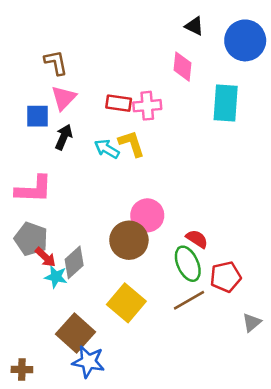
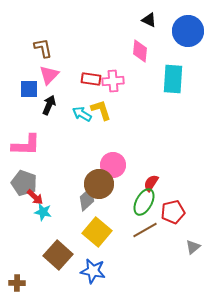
red semicircle: (197, 239) -> (151, 183), turned -90
gray diamond: (74, 262) -> (87, 199), moved
green ellipse: (188, 264) -> (144, 202), turned 52
blue star: (88, 362) -> (93, 271), moved

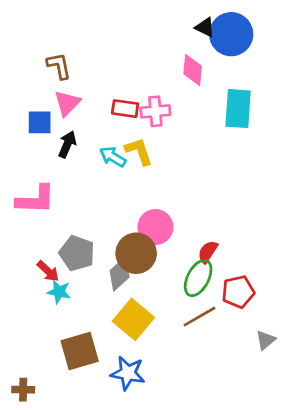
blue circle: (188, 31) -> (231, 34), moved
gray pentagon: (24, 183) -> (77, 253), moved
brown square: (58, 255) -> (80, 351), turned 32

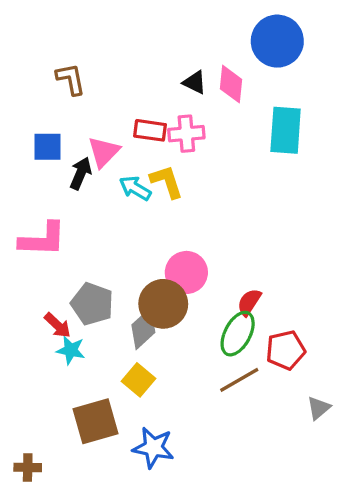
black triangle: (205, 27) -> (195, 82), moved
pink triangle: (67, 103) -> (104, 152), moved
yellow square: (133, 319) -> (138, 380), moved, size x0.7

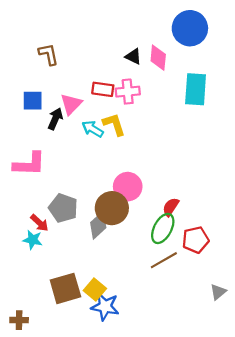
cyan star: (71, 350) -> (33, 240), moved
yellow square: (138, 380) -> (95, 290), moved
gray triangle: (319, 408) -> (218, 292), moved

